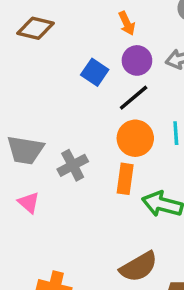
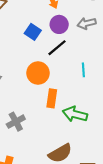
orange circle: (135, 138) -> (38, 73), moved
gray cross: (73, 165) -> (16, 122), moved

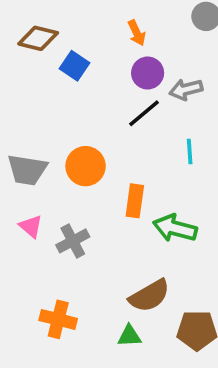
gray arrow: (87, 23) -> (186, 89), moved
blue square: (33, 32) -> (75, 66), moved
orange circle: (38, 73) -> (86, 166), moved

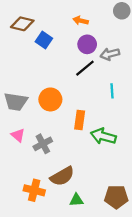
orange arrow: (137, 33) -> (81, 21), turned 128
brown semicircle: (149, 296) -> (62, 176), moved

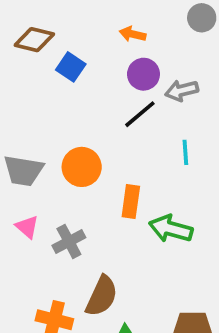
brown semicircle: (62, 176) -> (102, 296), turned -35

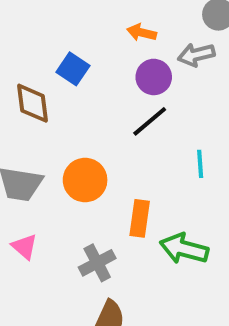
brown diamond: (34, 40) -> (33, 103), moved, turned 69
gray arrow: (182, 91) -> (196, 55), moved
gray cross: (69, 242) -> (97, 263), moved

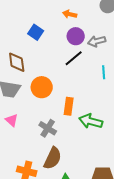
gray arrow: (196, 55) -> (97, 41), moved
brown diamond: (33, 103) -> (17, 62), moved
cyan line: (200, 164) -> (104, 72), moved
gray cross: (97, 263) -> (48, 128), turned -30

